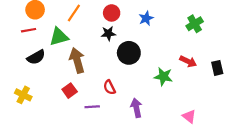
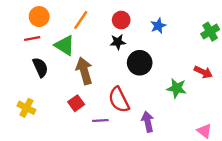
green triangle: (59, 37) -> (65, 45), turned 48
black semicircle: (36, 57) -> (40, 67), turned -84
red semicircle: (109, 87) -> (119, 100), size x1.6

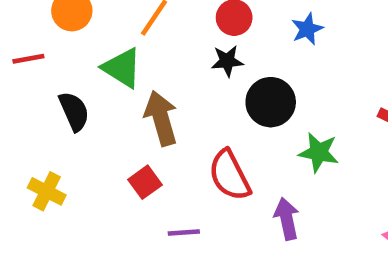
red line: (32, 38) -> (28, 59), moved
green star: (177, 88) -> (319, 152), moved
purple line: (100, 121) -> (184, 232), moved

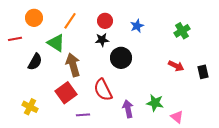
black semicircle: (74, 111) -> (35, 62), turned 54
green star: (319, 152) -> (155, 103), moved
red square: (145, 182) -> (66, 93), size x1.5
yellow cross: (47, 191) -> (30, 107), moved

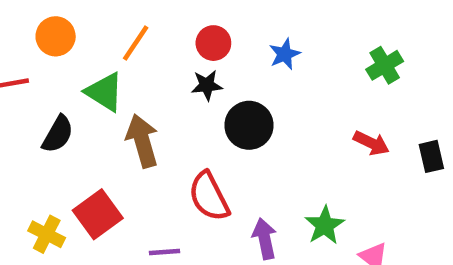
red square: (66, 93) -> (98, 214), moved
green star: (155, 103) -> (325, 225), turned 30

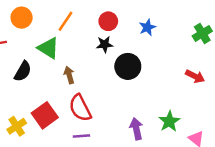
brown arrow: (142, 141) -> (69, 75), size x0.6
red semicircle: (209, 196) -> (80, 108), moved
yellow cross: (47, 234) -> (17, 126), turned 30

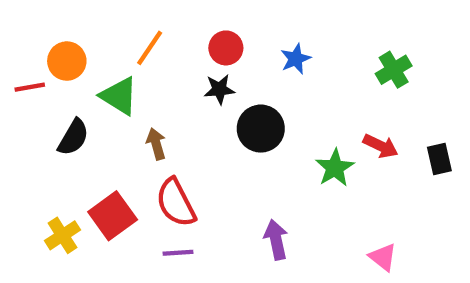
orange circle: (22, 18) -> (67, 61), moved
green star: (169, 121) -> (335, 168), moved

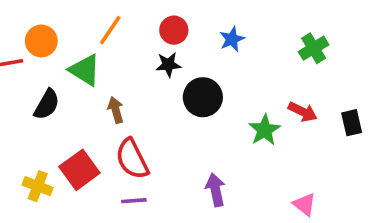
yellow cross: (62, 235) -> (38, 186), turned -36

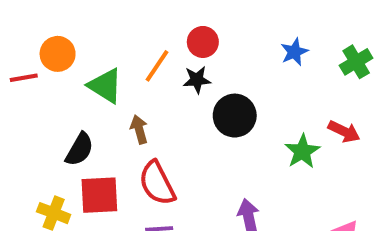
orange line: (110, 30) -> (157, 66), moved
blue star: (232, 39) -> (294, 52), moved
black semicircle: (47, 104) -> (79, 149), moved
red square: (79, 170) -> (99, 195), turned 33

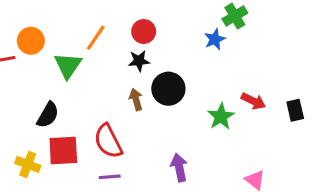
green cross: (356, 62) -> (235, 16), moved
orange line: (157, 66) -> (96, 38), moved
green triangle: (105, 86) -> (68, 66), turned 32
brown arrow: (139, 129) -> (136, 100), moved

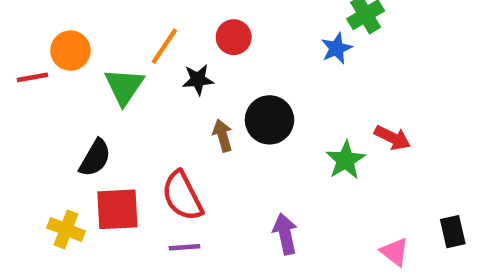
black star: (139, 61) -> (198, 80), moved
black rectangle: (295, 110) -> (453, 232), moved

